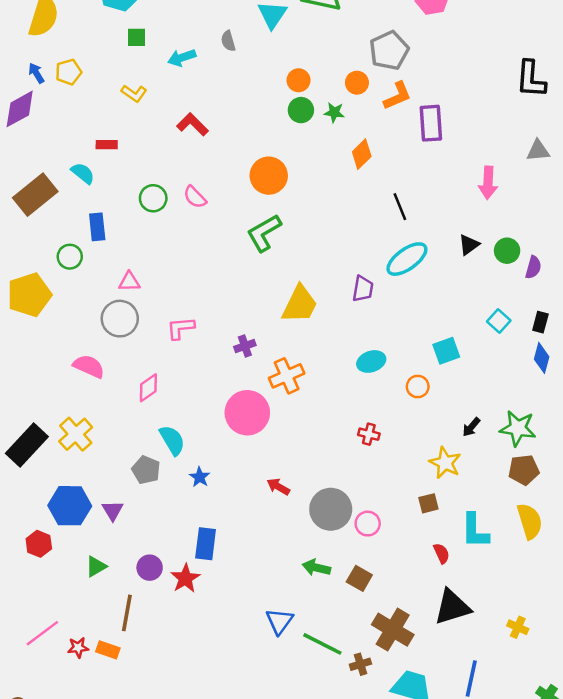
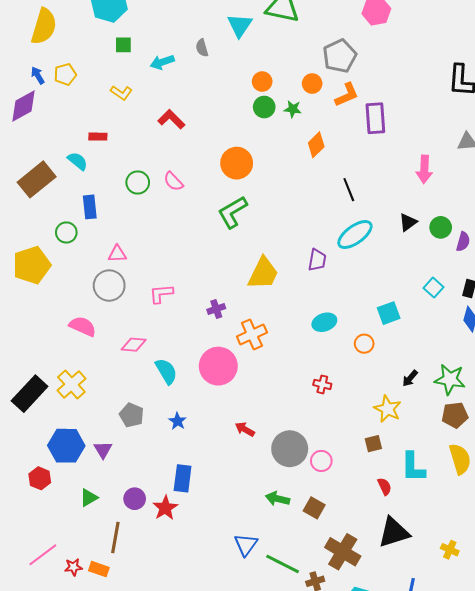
pink diamond: (148, 388) -> (134, 345), turned 40
cyan semicircle: (172, 440) -> (166, 371), moved

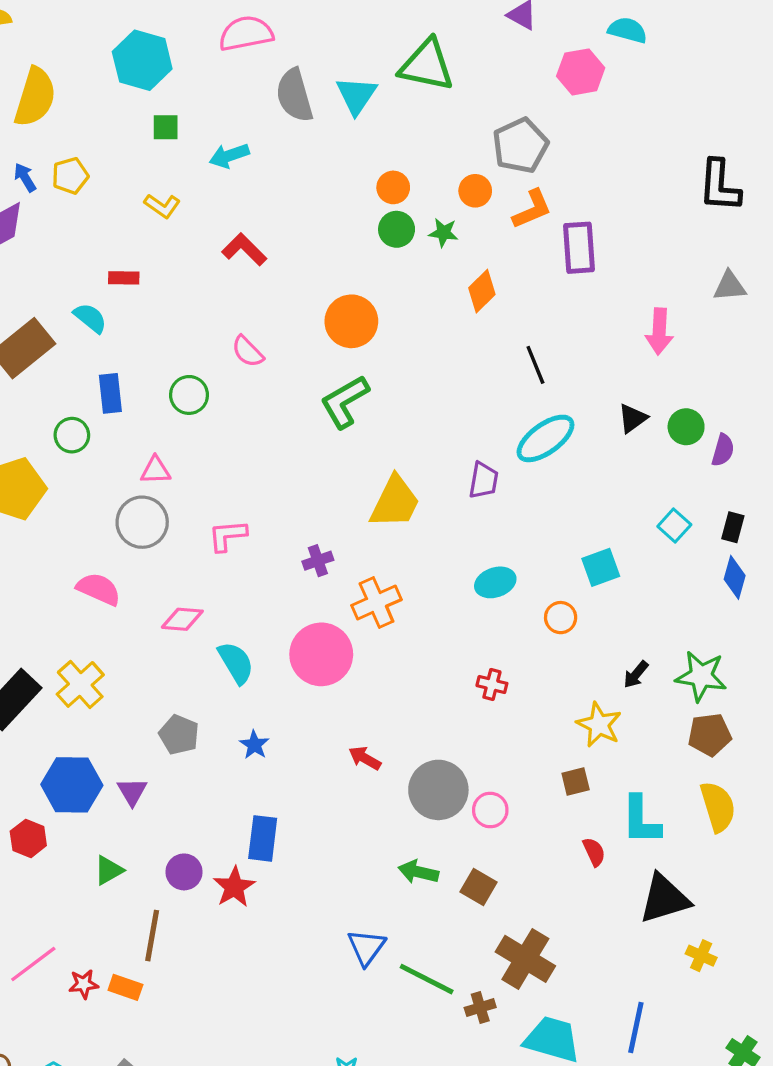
gray semicircle: (202, 48) -> (294, 95), moved, size x1.8
green circle: (138, 182) -> (189, 395), moved
black triangle: (394, 532) -> (664, 899), moved

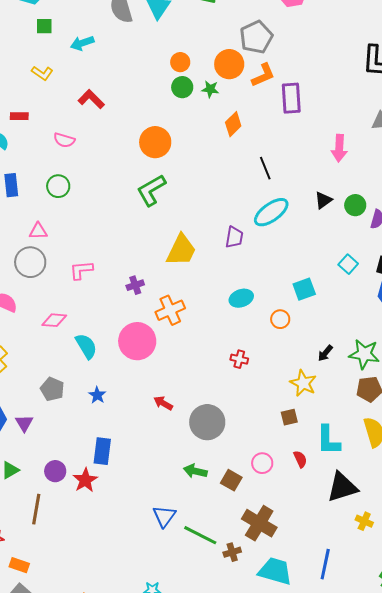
orange circle: (475, 191) -> (229, 64), size x1.5
pink semicircle: (248, 351) -> (64, 140), moved, turned -30
pink circle: (490, 810) -> (262, 463), moved
orange rectangle: (125, 987) -> (19, 565), moved

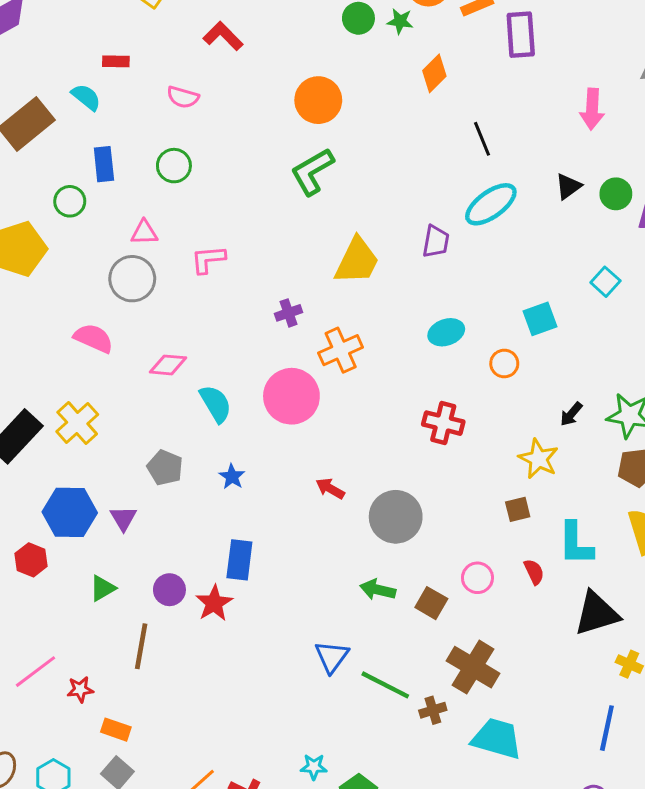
pink L-shape: (81, 270) -> (208, 259), moved
red cross: (239, 359) -> (443, 423), size x1.5
blue line: (325, 564) -> (607, 728), moved

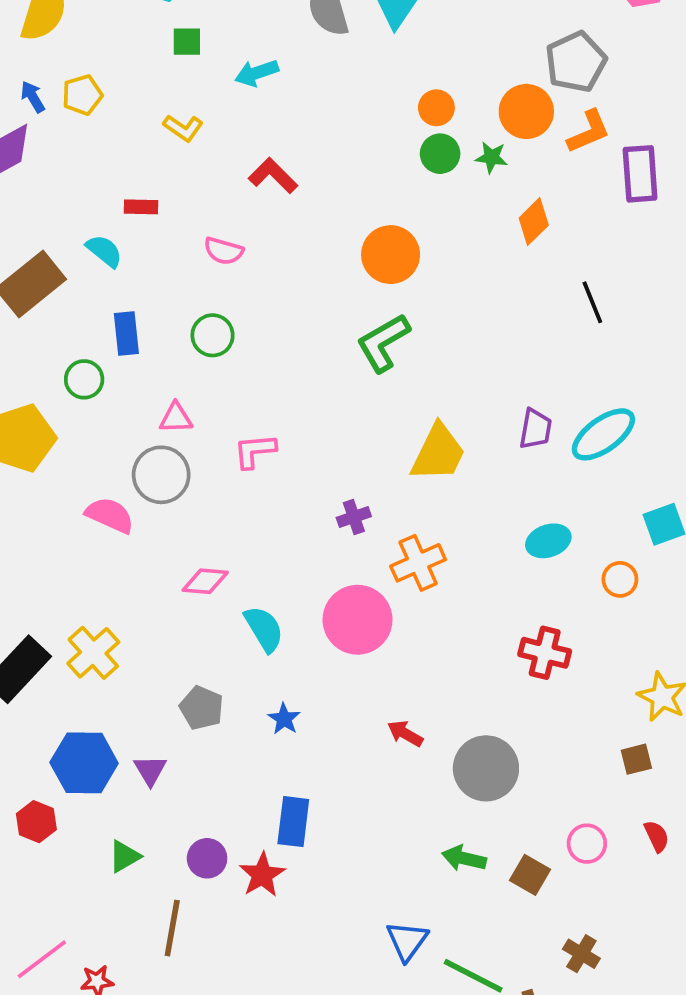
cyan ellipse: (491, 204) -> (603, 434), moved
pink semicircle: (94, 338) -> (110, 515), moved
brown cross: (473, 667) -> (581, 954), size x0.6

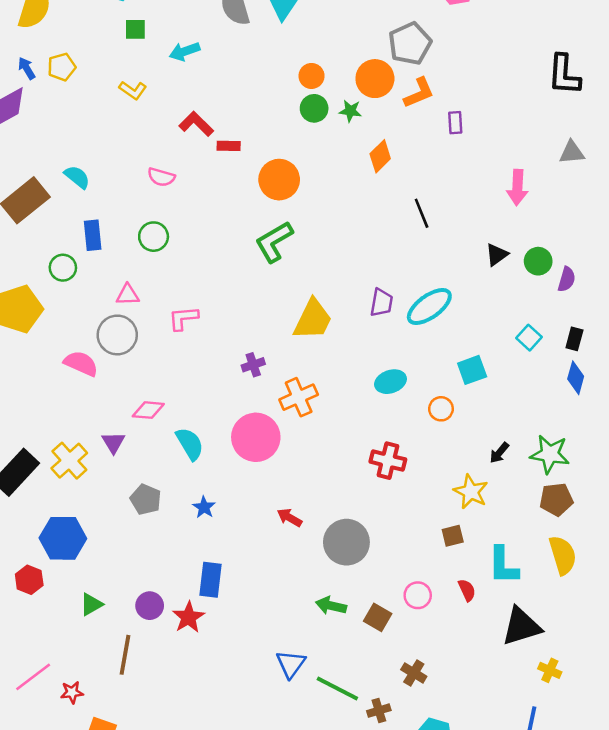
purple rectangle: (640, 174) -> (455, 123), size x0.6
red rectangle: (141, 207) -> (229, 146), moved
purple triangle: (150, 770) -> (113, 442), moved

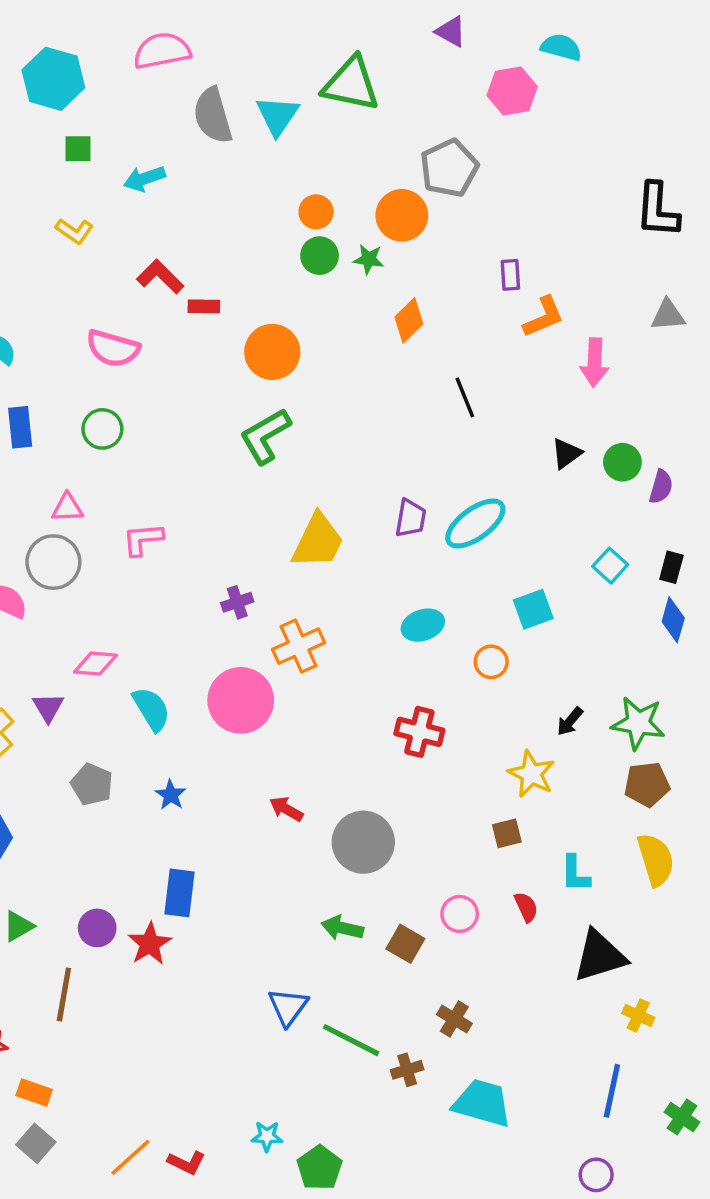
orange L-shape: (419, 93) -> (544, 317), moved
pink semicircle: (161, 177) -> (113, 348), size x1.4
cyan L-shape: (503, 565) -> (575, 874), size x0.7

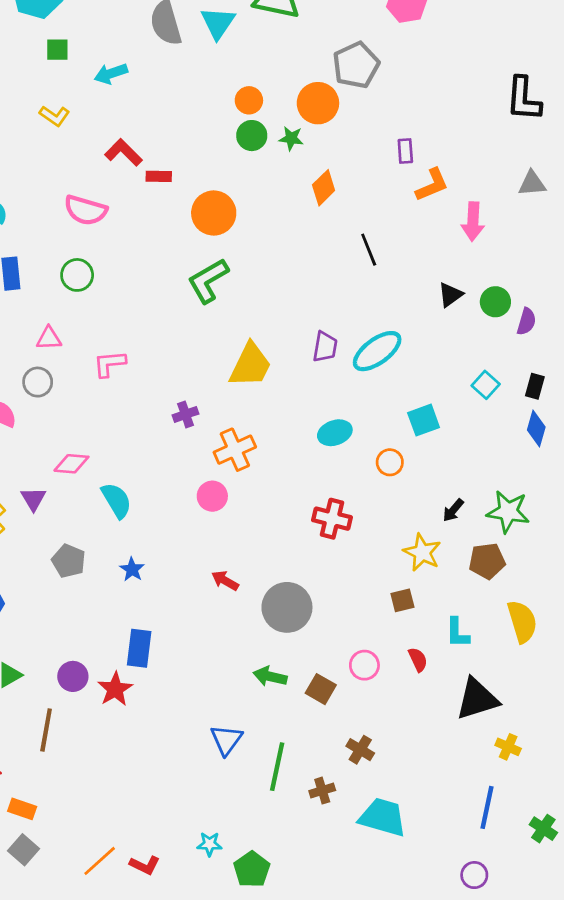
gray circle: (53, 562) -> (38, 382), size x0.7
pink circle: (241, 700) -> (212, 496), moved, size x0.6
brown pentagon: (647, 784) -> (487, 561), moved
green line: (351, 1040) -> (277, 767), turned 75

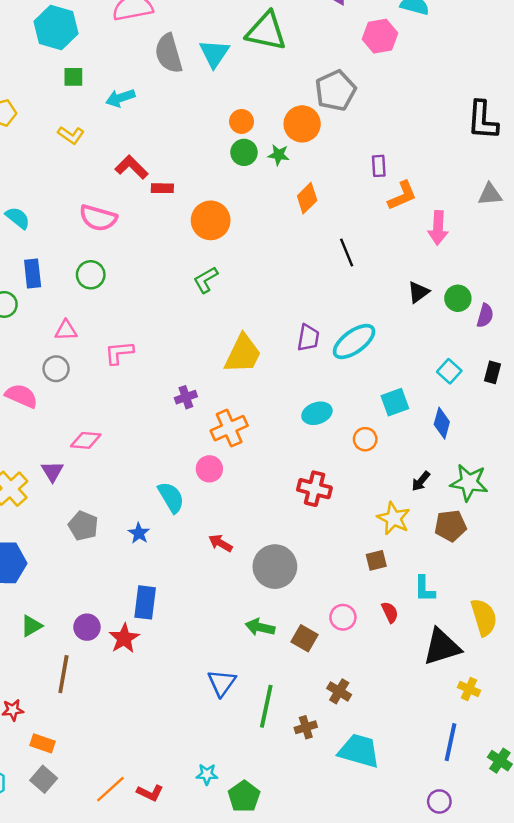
green L-shape: (208, 281) -> (206, 280), size x0.7
blue diamond: (536, 429) -> (442, 423), moved
cyan semicircle: (117, 500) -> (171, 497), moved
yellow semicircle: (522, 621) -> (484, 617), moved

